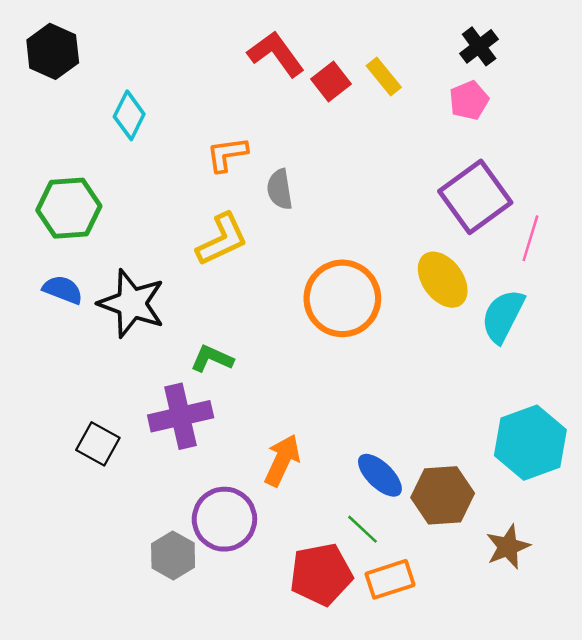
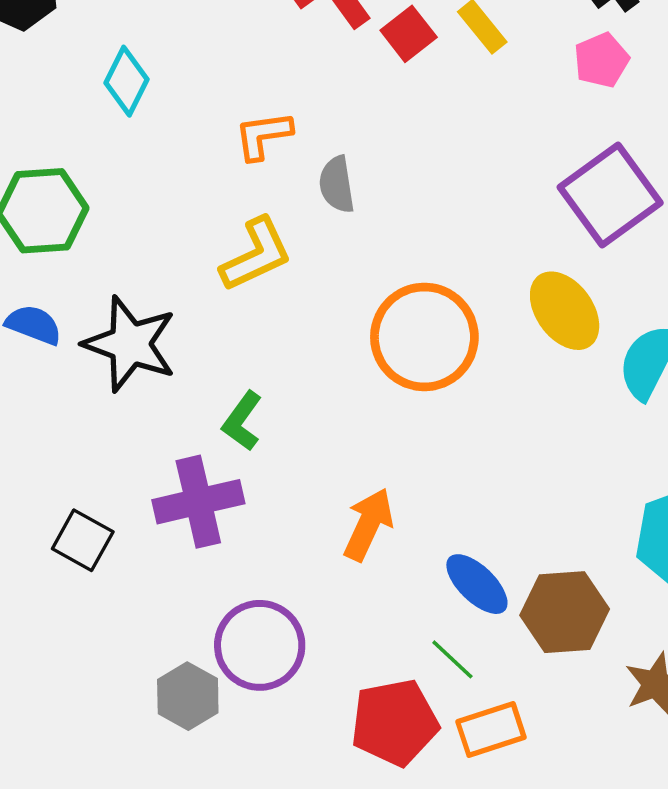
green L-shape: (212, 359) -> (242, 421), turned -78
orange arrow: (282, 460) -> (368, 524), moved

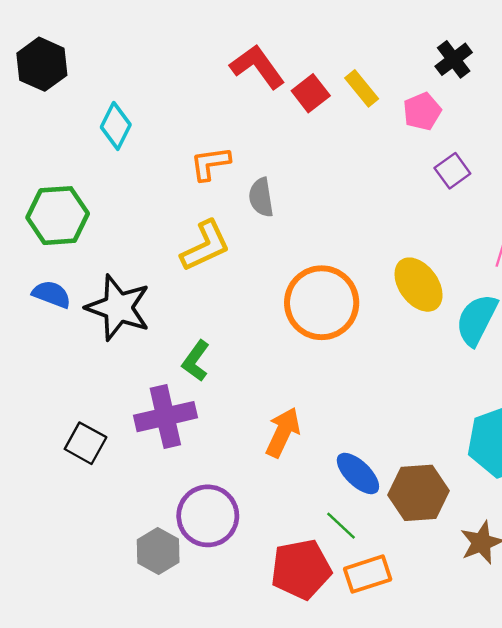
pink pentagon: (601, 60) -> (422, 111), moved
purple square: (610, 195) -> (452, 171), moved, size x0.5

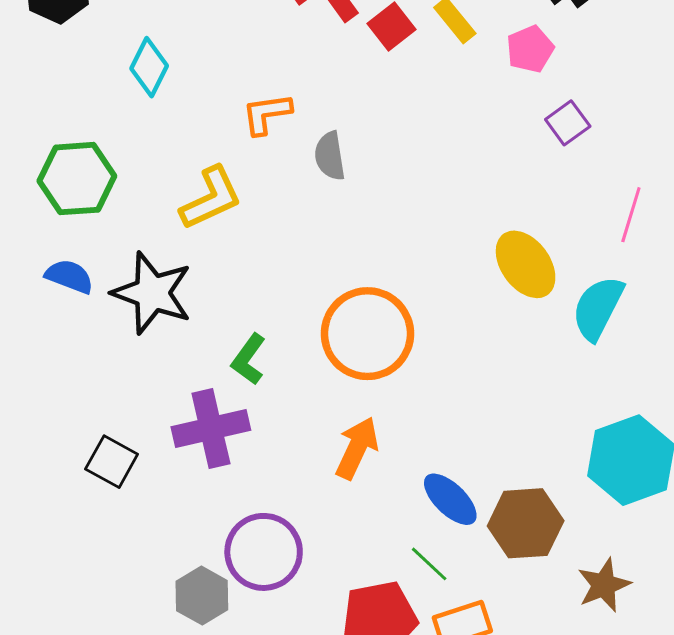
yellow L-shape: (205, 246) -> (211, 198), moved
orange circle: (322, 303) -> (367, 334), moved

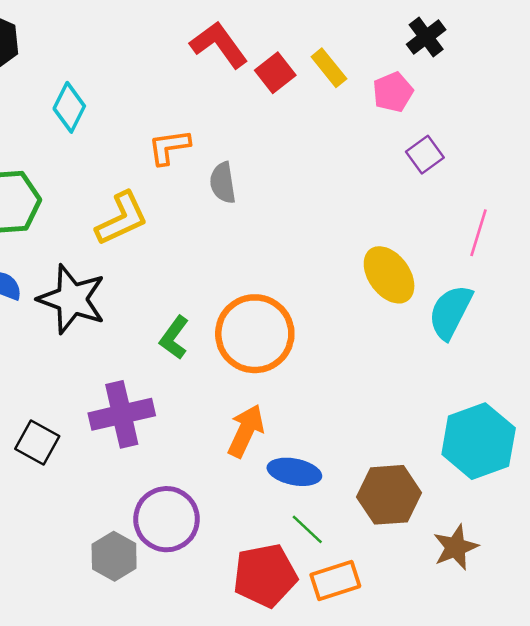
green L-shape: (249, 359) -> (174, 338), moved
blue ellipse: (450, 499) -> (294, 472), moved, turned -33

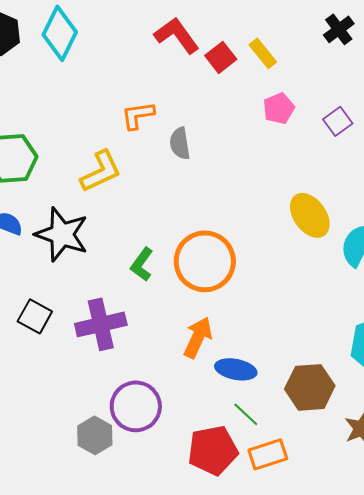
pink pentagon: (393, 92) -> (279, 108), moved
cyan diamond: (69, 107) -> (60, 33), moved, size x1.4
black square: (37, 442) -> (35, 316), moved

